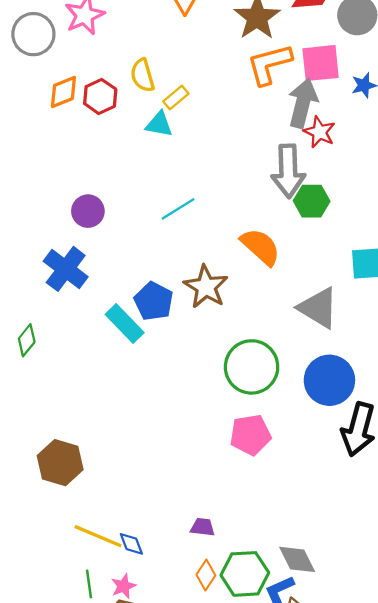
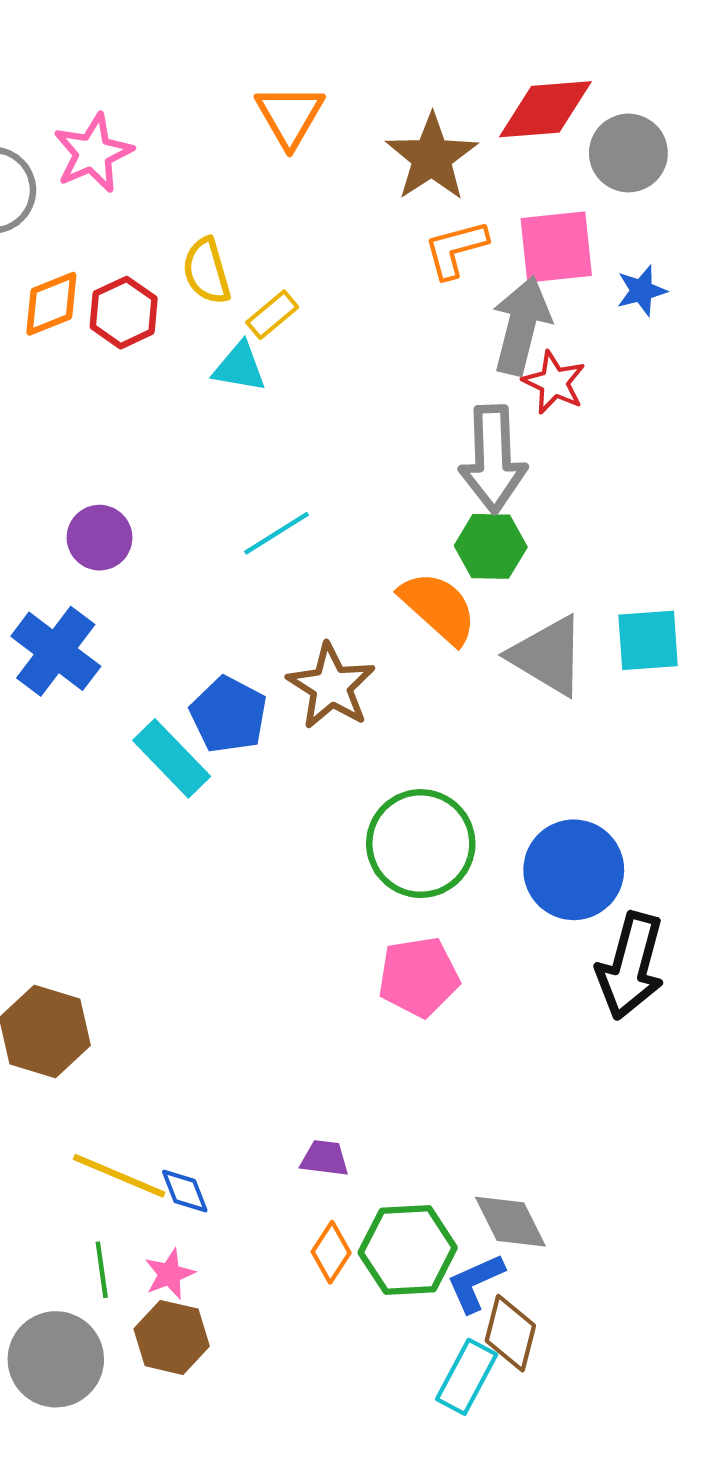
orange L-shape: (269, 64) -> (456, 249), size x0.7
green hexagon: (312, 201) -> (491, 546), moved
gray triangle: (318, 308) -> (548, 656), moved

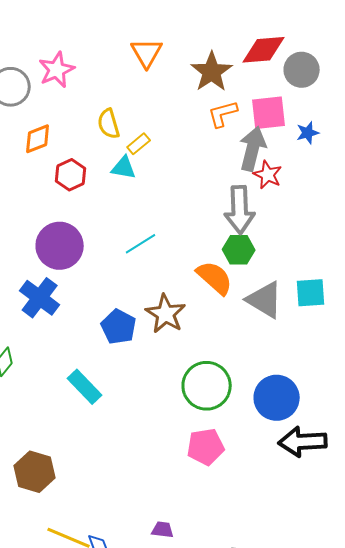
red hexagon: (124, 313) -> (71, 175), moved
purple circle: (100, 538) -> (60, 246), size x1.6
cyan rectangle: (172, 758) -> (85, 387), moved
black arrow: (631, 966) -> (303, 442), turned 72

